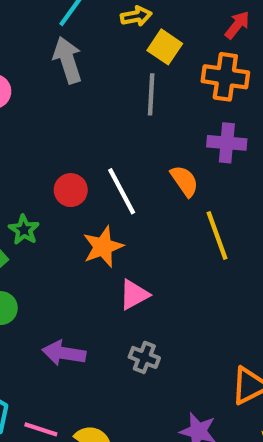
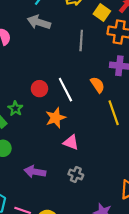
yellow square: (165, 47) -> (102, 13), moved
gray arrow: (68, 60) -> (39, 22), turned -55
pink triangle: (134, 295) -> (71, 142), turned 49

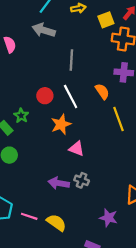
yellow square: (102, 13) -> (106, 20), turned 35
gray line: (81, 40) -> (71, 60), moved
purple arrow: (35, 172) -> (59, 183), moved

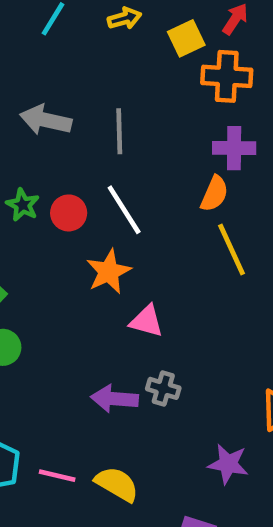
gray arrow: (44, 30) -> (46, 120), moved
orange semicircle: (102, 91) -> (214, 194), moved, turned 63
green star: (21, 116) -> (23, 205), moved

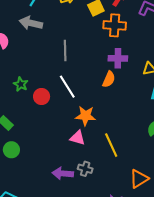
gray arrow: (46, 120) -> (31, 23), moved
red circle: (69, 213) -> (42, 97), moved
yellow line: (231, 250) -> (111, 145), moved
orange star: (109, 272) -> (86, 116), moved, turned 30

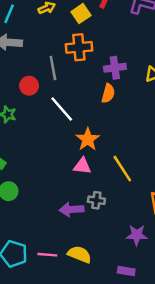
orange cross: (115, 25) -> (79, 47), moved
red circle: (42, 97) -> (29, 86), moved
orange star: (86, 116) -> (88, 139), turned -30

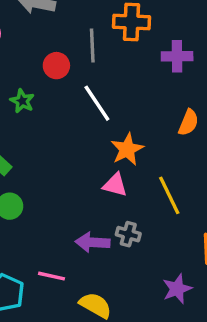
orange semicircle: (108, 93) -> (188, 123), moved
purple star: (137, 235) -> (177, 289), turned -30
pink line: (47, 255) -> (52, 276), moved

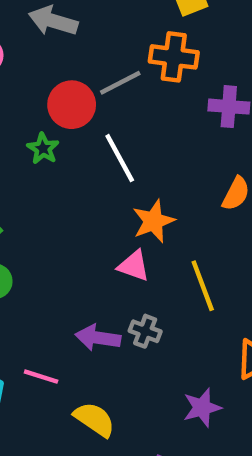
gray line: (92, 45) -> (120, 83), turned 60
red circle: (56, 66) -> (72, 105), size x1.4
green star: (22, 101) -> (43, 148), moved

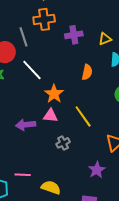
gray line: (120, 83) -> (24, 37), turned -66
gray cross: (145, 331) -> (63, 143), turned -32
purple arrow: (98, 338) -> (26, 125), moved

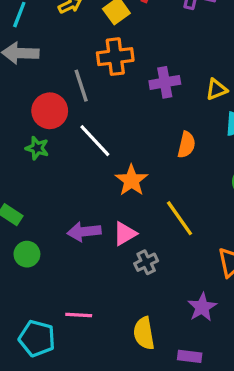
pink triangle: (50, 116) -> (125, 234), moved, turned -35
yellow semicircle: (51, 187) -> (144, 333), moved, turned -120

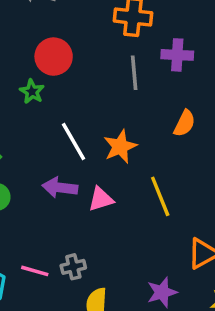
gray line: (81, 86) -> (134, 73), moved
white line: (95, 141) -> (74, 141), moved
gray cross: (146, 262) -> (73, 267), moved

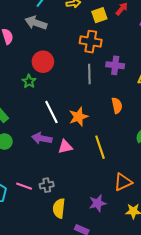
orange semicircle: (185, 123) -> (117, 105), turned -42

